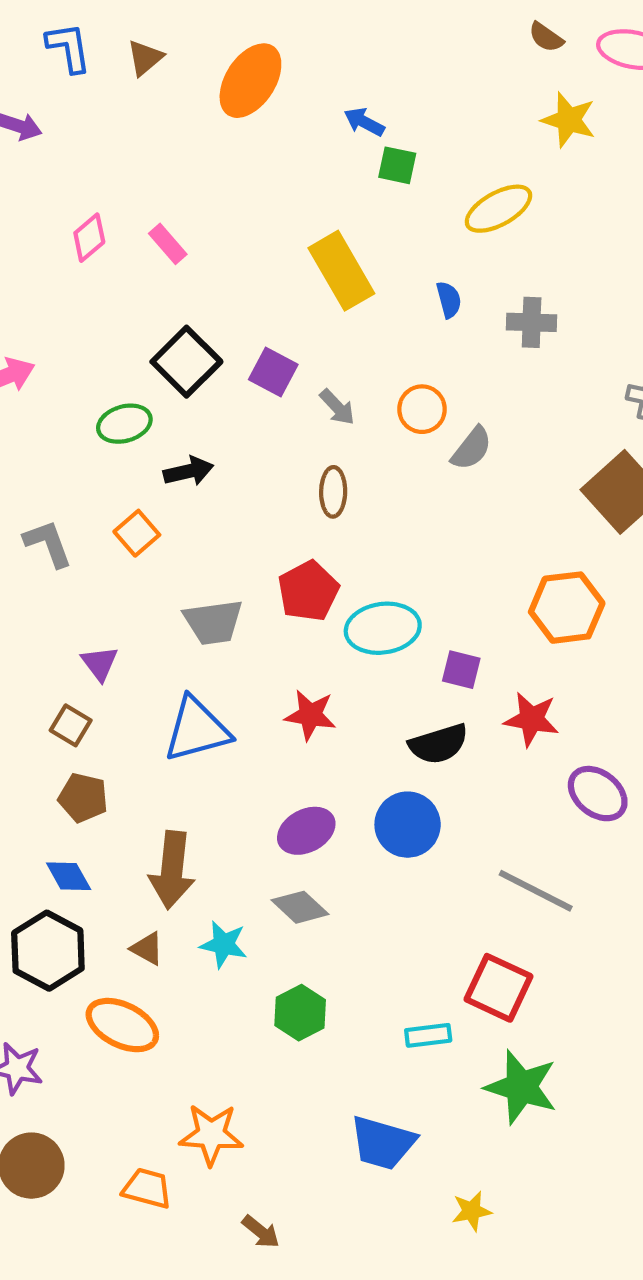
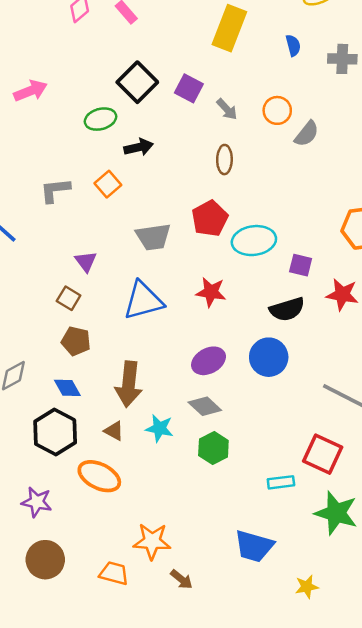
yellow rectangle: (341, 271) -> (229, 28), turned 51
gray L-shape: (48, 544) -> (55, 190), turned -76
green hexagon: (300, 1013) -> (213, 448), moved
brown arrow: (261, 1232) -> (182, 579), moved

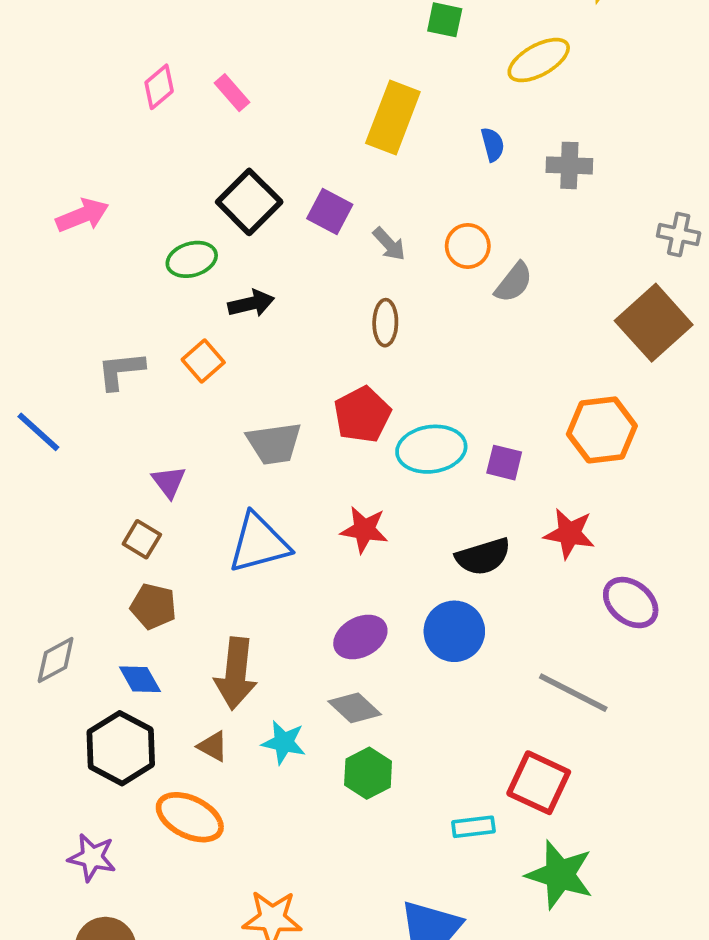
purple square: (301, 265) -> (504, 463), moved

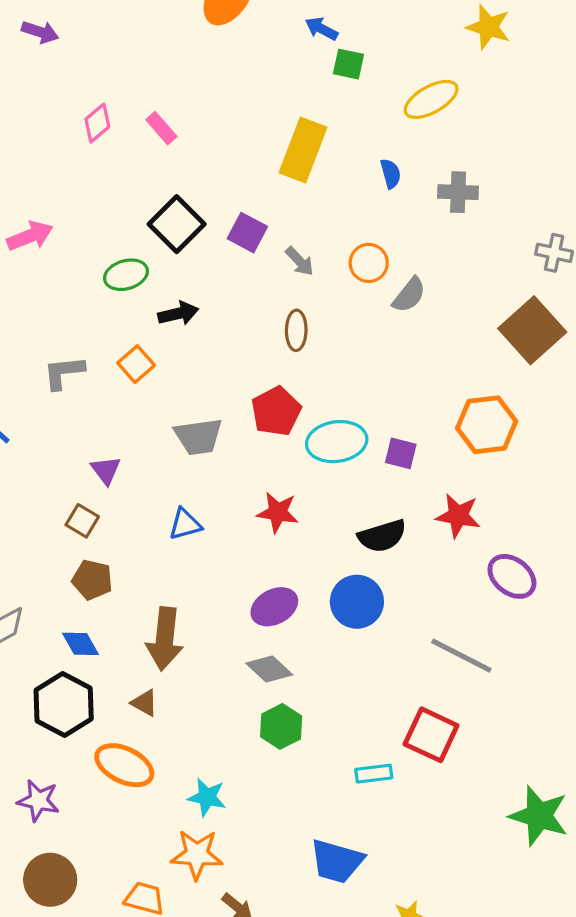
blue triangle: (259, 543) -> (185, 524), size x0.6
cyan star: (284, 742) -> (207, 797), moved
green star: (560, 875) -> (539, 816), moved

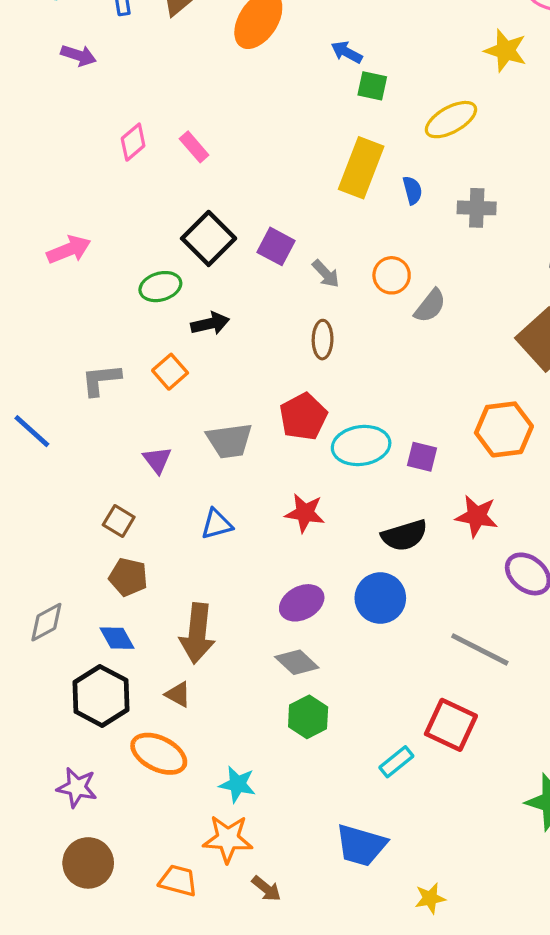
yellow rectangle: (303, 150) -> (361, 168), moved
purple triangle: (106, 470) -> (157, 460), moved
cyan rectangle: (374, 774) -> (396, 762), turned -32

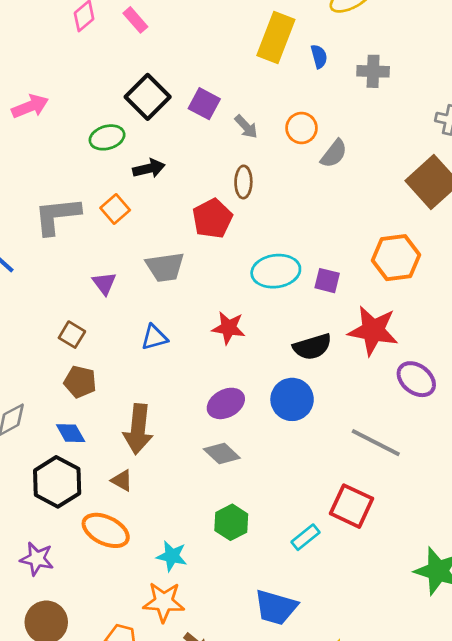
gray L-shape: (101, 380) -> (57, 216), size x1.4
red pentagon: (303, 417) -> (212, 218), moved
red star: (477, 516) -> (373, 331), size x1.4
green hexagon: (308, 717) -> (231, 522), moved

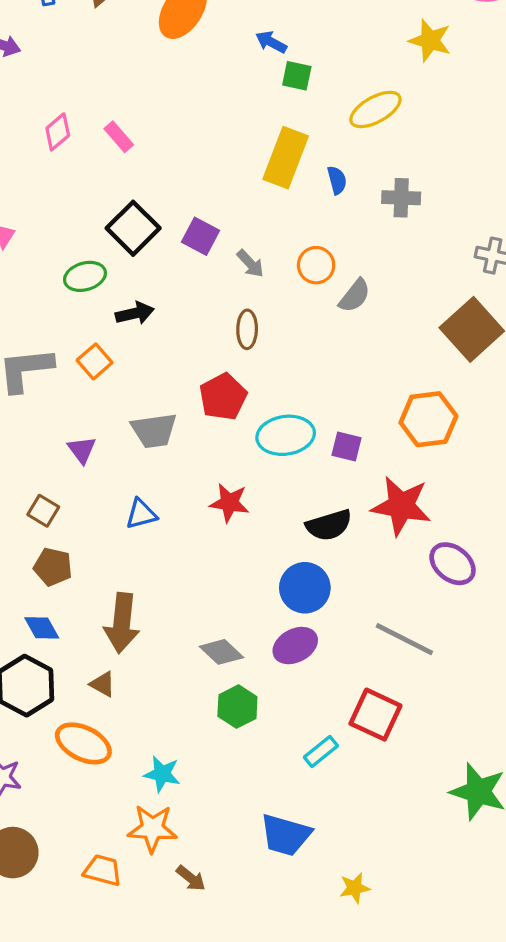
red pentagon: (212, 218) -> (223, 397), moved
purple ellipse: (226, 403) -> (295, 646), moved
green hexagon: (231, 522) -> (237, 707), moved

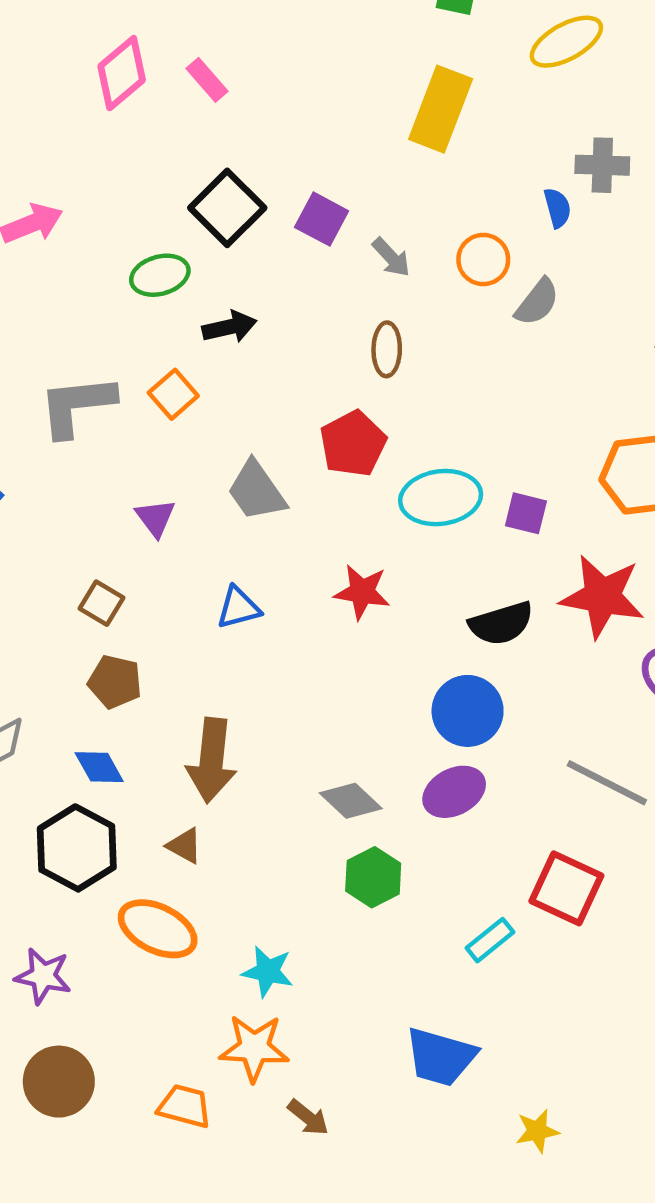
pink diamond: (58, 132) -> (122, 73), size x1.4
blue semicircle: (337, 180) -> (557, 208), moved
gray trapezoid: (154, 430) -> (256, 491), turned 63

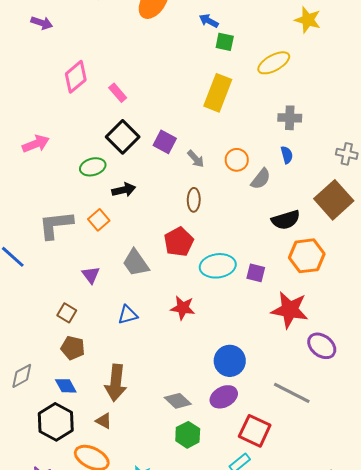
pink rectangle: (207, 80) -> (118, 93), moved
blue semicircle: (557, 208) -> (287, 155), moved
black semicircle: (501, 623) -> (286, 220), moved
red square: (566, 888) -> (255, 431), moved

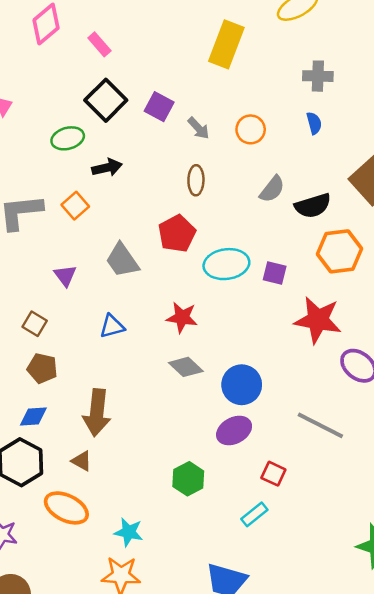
gray semicircle: (261, 179) -> (272, 189), moved
blue diamond: (66, 386) -> (33, 417), turned -65
gray diamond: (178, 401) -> (186, 367), moved
red square: (255, 431) -> (273, 474), size x0.6

